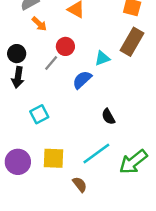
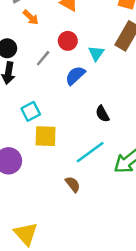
red circle: (65, 46) -> (68, 41), moved
cyan triangle: (102, 58) -> (96, 53), turned -35
yellow square: (54, 158) -> (46, 136), moved

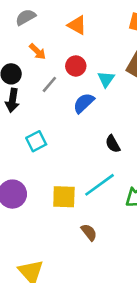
orange arrow: (31, 17) -> (37, 51), moved
yellow square: (46, 136) -> (64, 197), moved
brown semicircle: (73, 184) -> (89, 232), moved

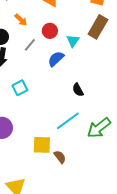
yellow square: (64, 197) -> (42, 145), moved

